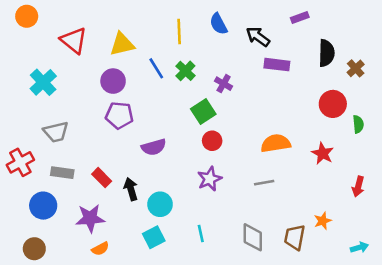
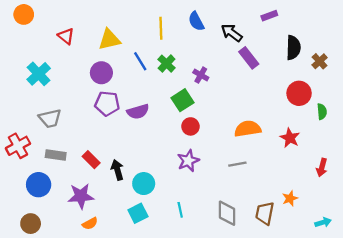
red triangle: (74, 40) -> (66, 36), size x0.7
purple rectangle: (277, 65) -> (249, 58), turned 45
purple semicircle: (154, 147) -> (138, 112), moved

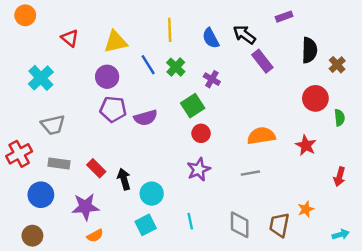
blue semicircle: (196, 21) -> (211, 38), moved

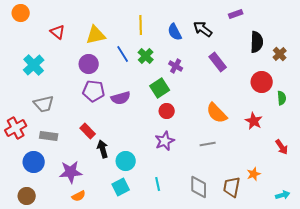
purple rectangle: (262, 61) -> (218, 62), moved
orange semicircle: (261, 136) -> (217, 113), turned -125
red rectangle: (96, 168) -> (88, 131), moved
red arrow: (340, 177) -> (282, 147), turned -49

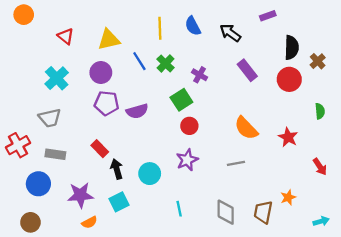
blue semicircle: (175, 32) -> (193, 26), moved
cyan cross: (34, 65) -> (57, 78), moved
red circle: (262, 82) -> (289, 79), moved
cyan circle: (126, 161) -> (150, 174), moved
cyan square: (121, 187) -> (119, 202), moved

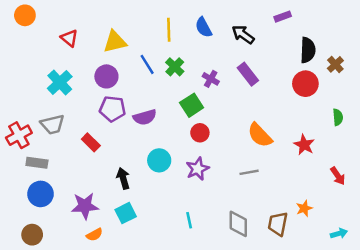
purple rectangle: (247, 70) -> (248, 74), moved
red cross: (18, 145) -> (19, 135), moved
red rectangle: (100, 149) -> (91, 142), moved
gray rectangle: (55, 154) -> (37, 163), moved
cyan circle: (150, 174) -> (159, 160), moved

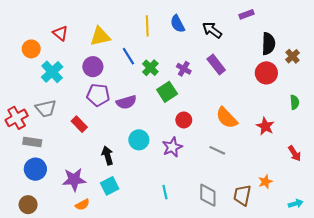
orange circle: (25, 15) -> (31, 49), moved
green cross: (175, 67) -> (150, 68), moved
red circle: (200, 133) -> (184, 120), moved
gray line: (249, 172) -> (217, 150), turned 35

